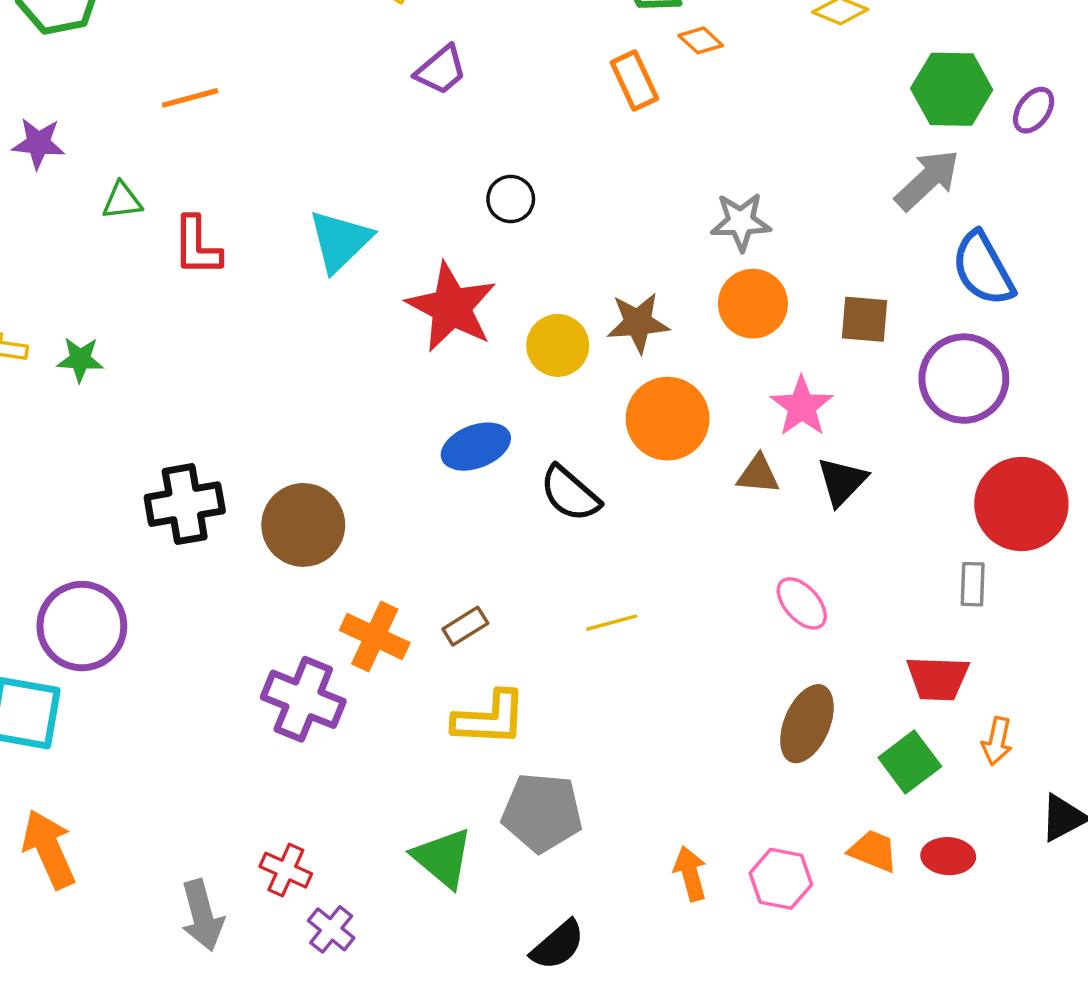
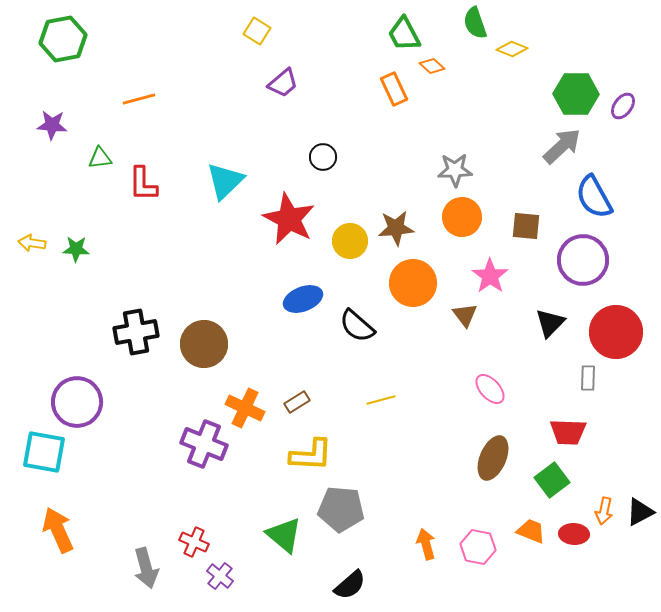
brown triangle: (758, 474) -> (465, 315), turned 48
black triangle: (842, 481) -> (550, 323), moved
orange arrow: (997, 741) -> (604, 511), moved

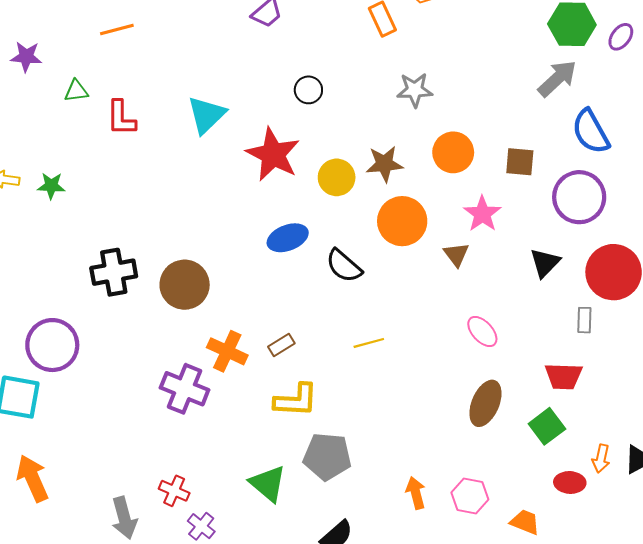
gray star: (455, 170) -> (415, 90), moved
orange trapezoid: (531, 531) -> (525, 522), moved

